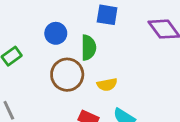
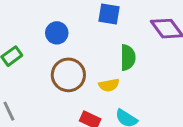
green semicircle: (89, 48) -> (128, 58), moved

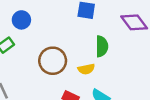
blue circle: (57, 33) -> (21, 20), moved

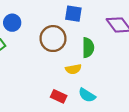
brown circle: (53, 61) -> (53, 39), moved

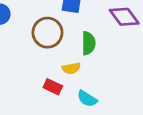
red rectangle: (59, 96) -> (53, 87), moved

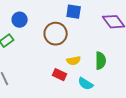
green semicircle: (88, 43) -> (101, 61), moved

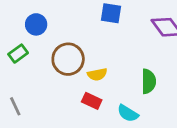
brown circle: (56, 34) -> (68, 59), moved
yellow semicircle: (74, 61) -> (97, 74), moved

